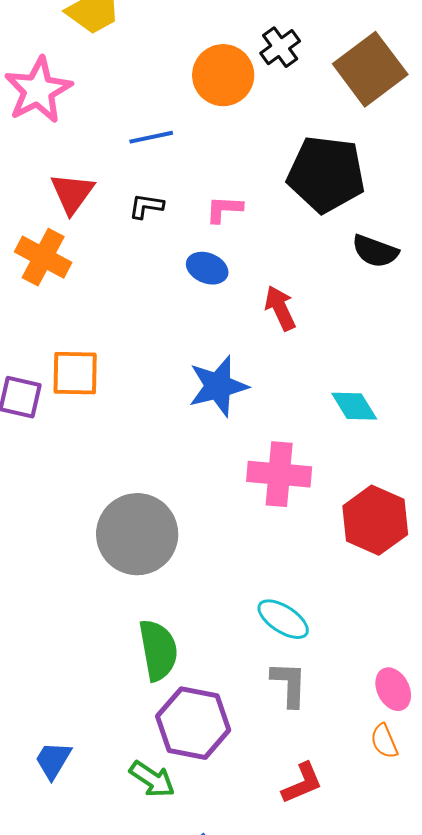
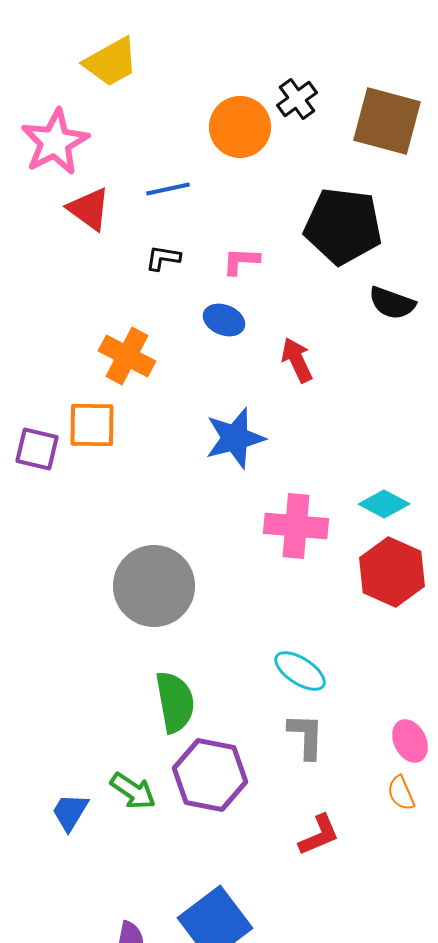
brown square: (370, 69) -> (387, 121), turned -38
red triangle: (72, 193) -> (89, 209), moved, turned -30
orange cross: (43, 257) -> (127, 356), moved
cyan diamond: (354, 406) -> (384, 504), moved, turned -30
green arrow: (152, 779) -> (133, 791), moved

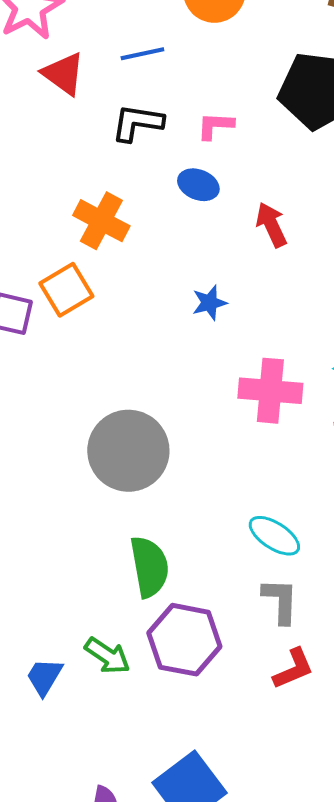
black L-shape: (163, 258) -> (137, 123), size x1.5
orange square: (92, 425) -> (66, 290), turned -32
blue star: (235, 438) -> (209, 303), size x0.6
red L-shape: (319, 835) -> (293, 669), moved

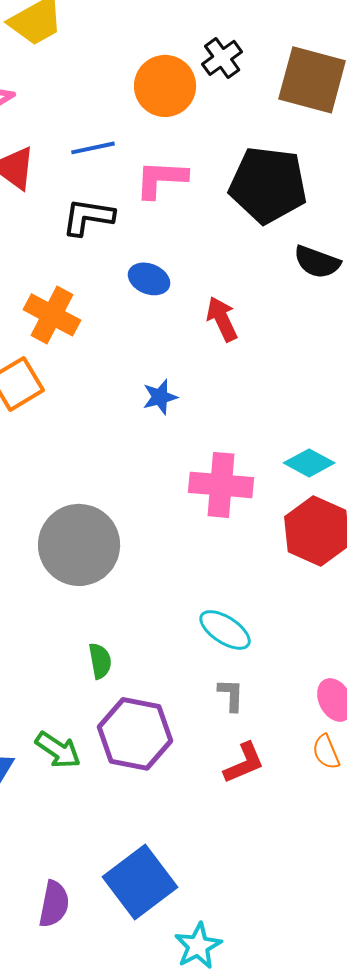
pink L-shape: (215, 126) -> (161, 179), moved, size x1.4
green semicircle: (149, 567) -> (100, 661), size x0.6
gray L-shape: (280, 601) -> (231, 695), size x0.7

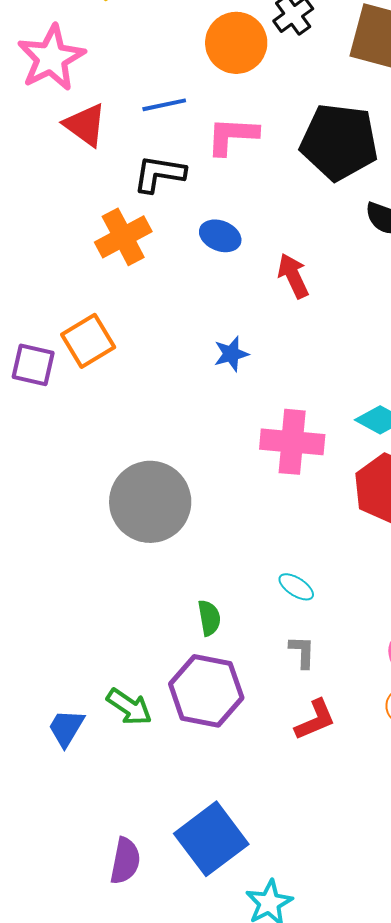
orange cross: (52, 315) -> (123, 237), moved, turned 34
cyan ellipse: (225, 630) -> (296, 587), size x0.7
green semicircle: (100, 661) -> (209, 618), moved

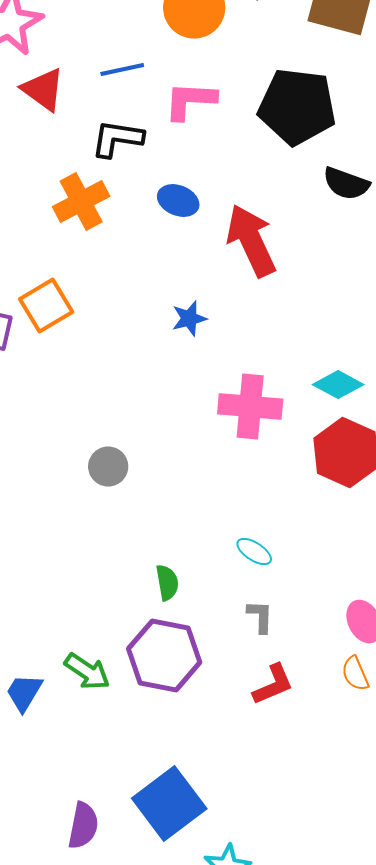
red arrow: (293, 276) -> (251, 241), size x1.6
gray circle: (150, 502) -> (108, 467), size x0.5

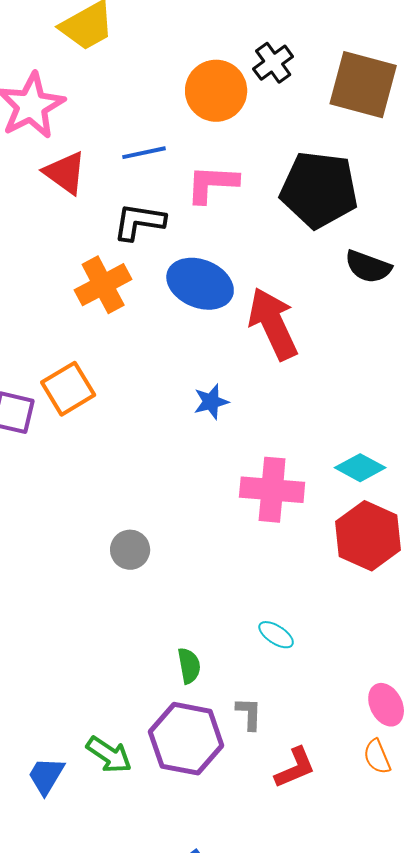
blue ellipse: (178, 201) -> (200, 284), size x1.6
gray L-shape: (260, 617) -> (249, 714), moved

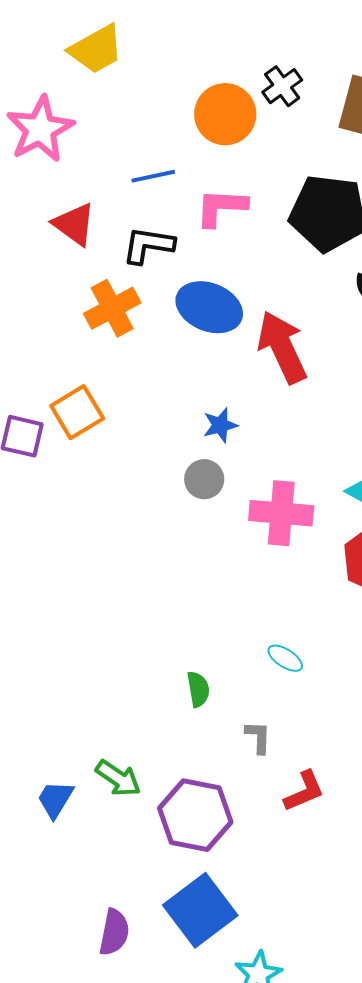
red triangle: (65, 173) -> (74, 224), moved
gray circle: (130, 550) -> (204, 479), moved
purple hexagon: (186, 739) -> (195, 815), moved

